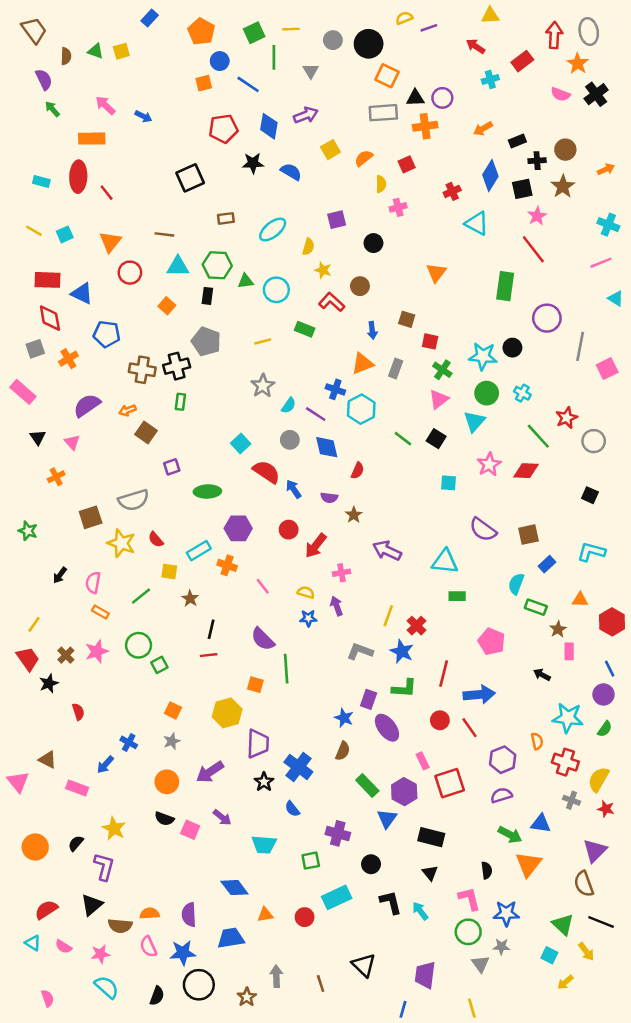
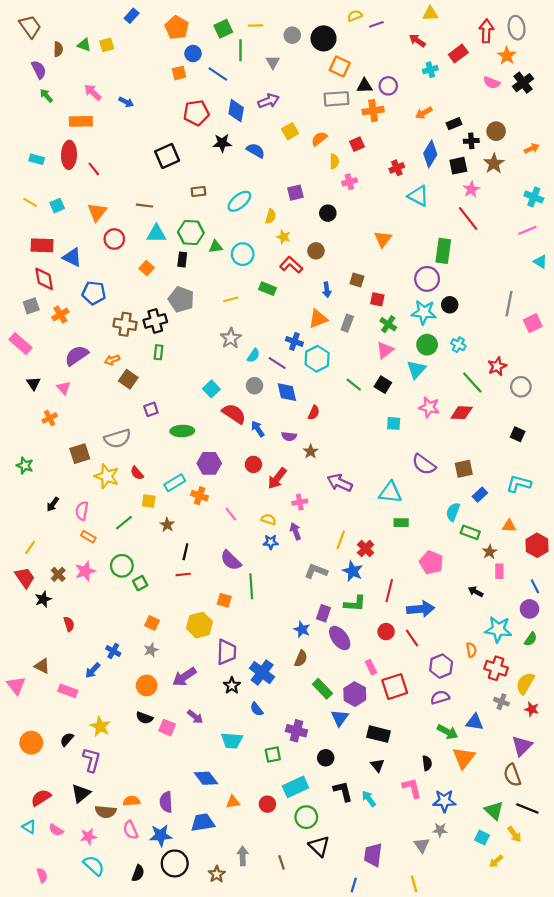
purple circle: (547, 318) -> (427, 279), moved
pink star: (489, 464) -> (429, 407), turned -30
green circle: (468, 932) -> (306, 817), moved

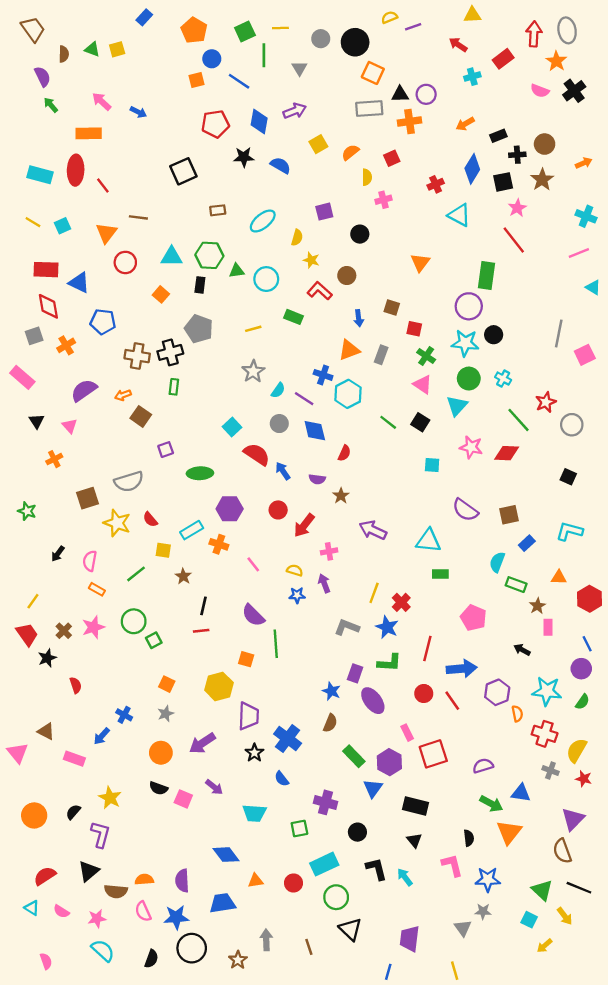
cyan rectangle: (37, 159) -> (40, 175), size x1.5
brown line: (144, 206) -> (138, 217), moved
pink triangle: (385, 350) -> (423, 384), turned -48
purple hexagon: (441, 666) -> (497, 692), moved

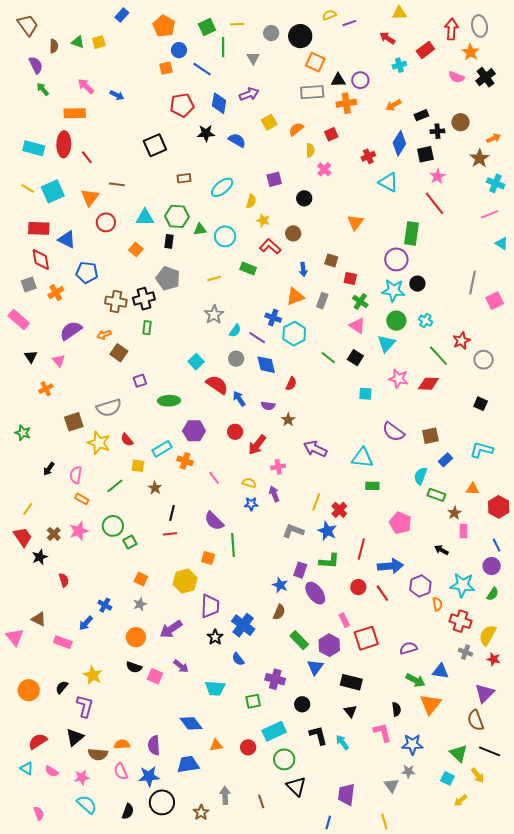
brown star: (542, 180) -> (480, 158), moved
pink cross: (383, 200) -> (324, 169), turned -32
cyan square: (63, 226) -> (53, 191), size x1.6

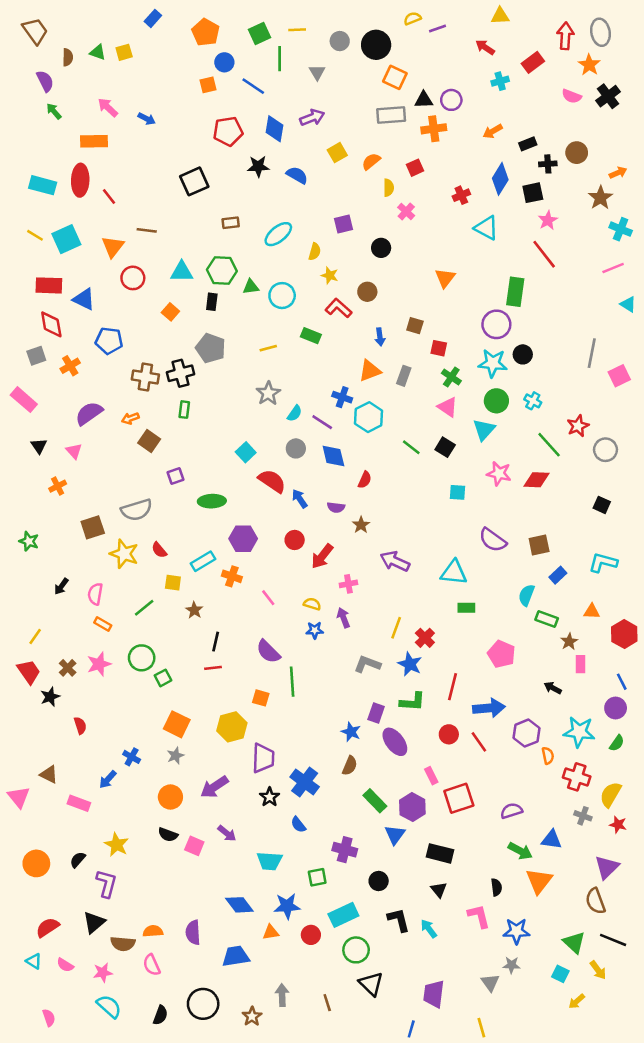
orange square: (141, 579) -> (177, 724), size x1.5
blue star: (149, 776) -> (287, 906), moved

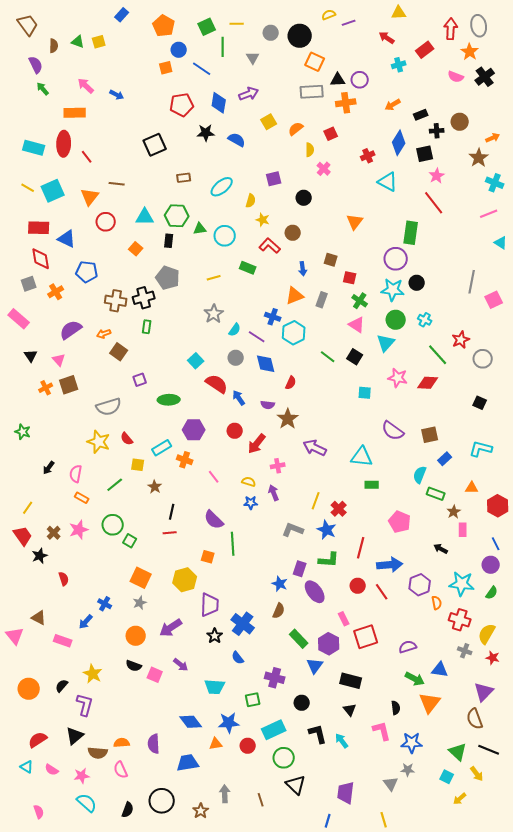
brown star: (361, 525) -> (288, 419), size x1.5
brown square: (93, 527) -> (69, 385), moved
green square: (163, 678) -> (130, 541), turned -32

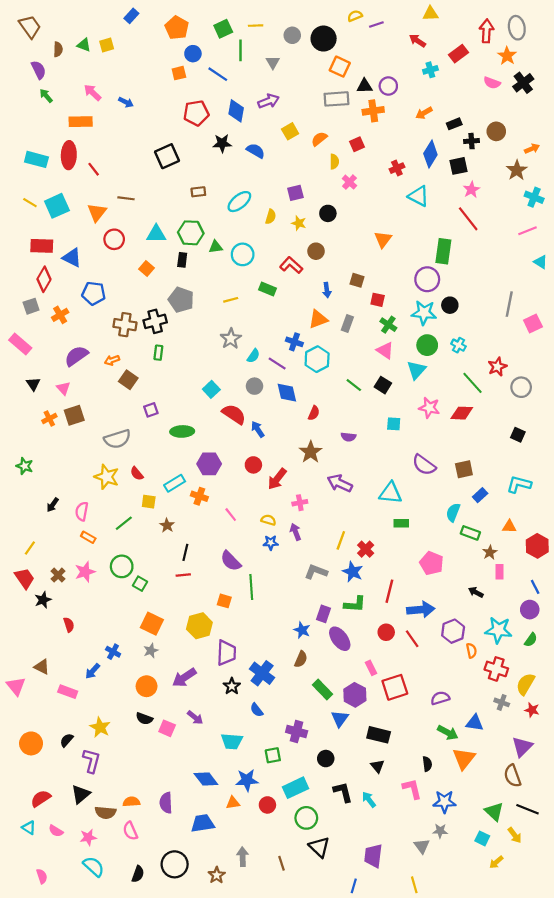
yellow star: (263, 220) -> (299, 223), moved
red diamond: (41, 259) -> (44, 279), turned 40
purple semicircle: (268, 405) -> (348, 437), moved

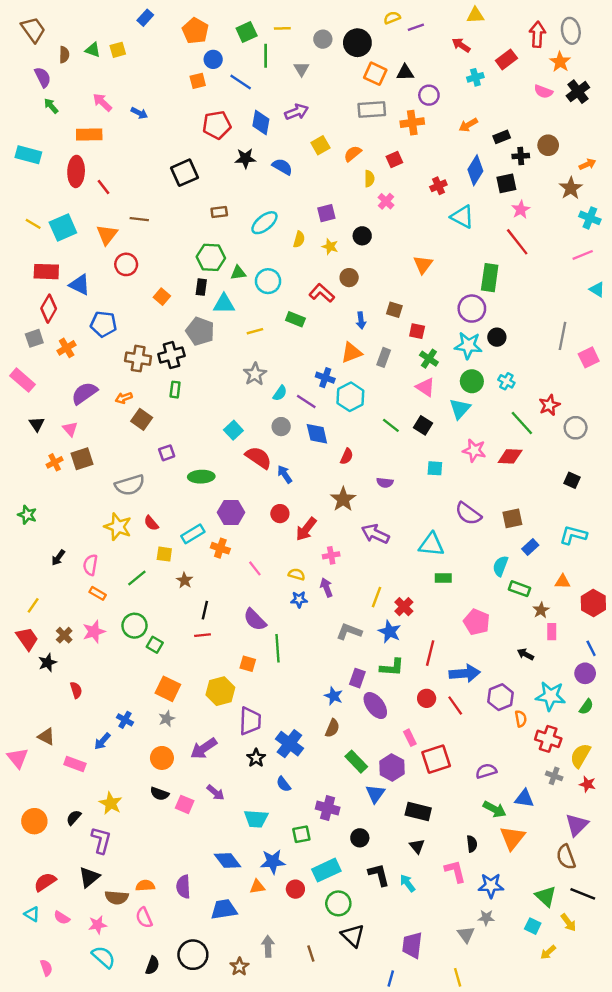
black triangle: (365, 86) -> (405, 73), moved
cyan rectangle: (36, 159) -> (28, 155), moved
cyan triangle: (156, 234) -> (224, 304), moved

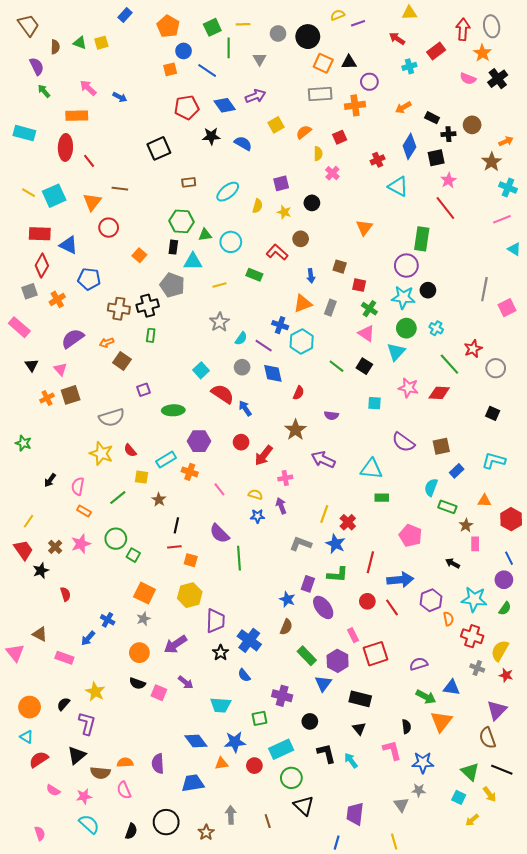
blue diamond: (261, 123) -> (225, 105), turned -45
black rectangle: (502, 137) -> (432, 118), turned 48
orange square: (248, 664) -> (191, 560), moved
cyan triangle: (32, 914) -> (26, 737), moved

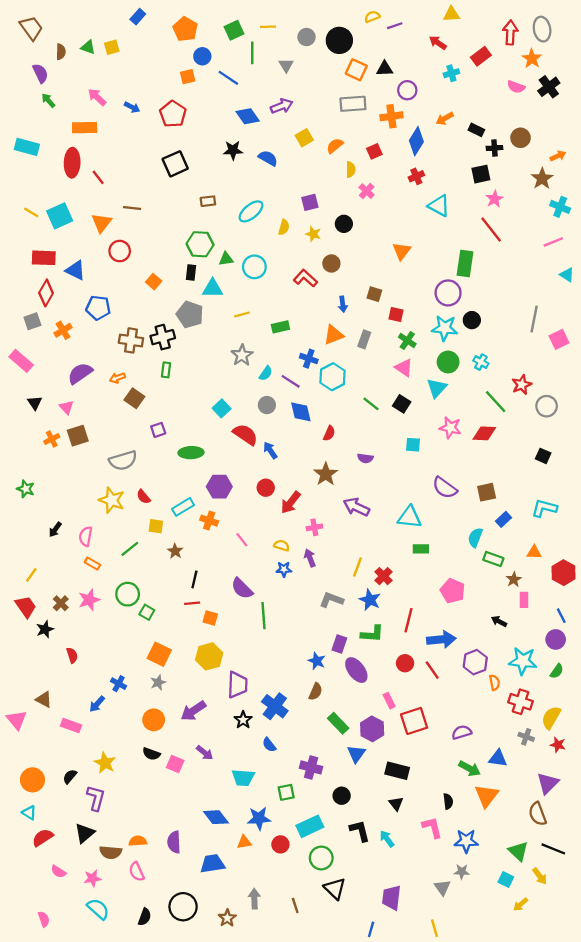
red pentagon: (187, 107) -> (173, 114), moved, turned -30
blue diamond: (409, 146) -> (416, 141), moved
green rectangle: (254, 275) -> (280, 327), moved, turned -35

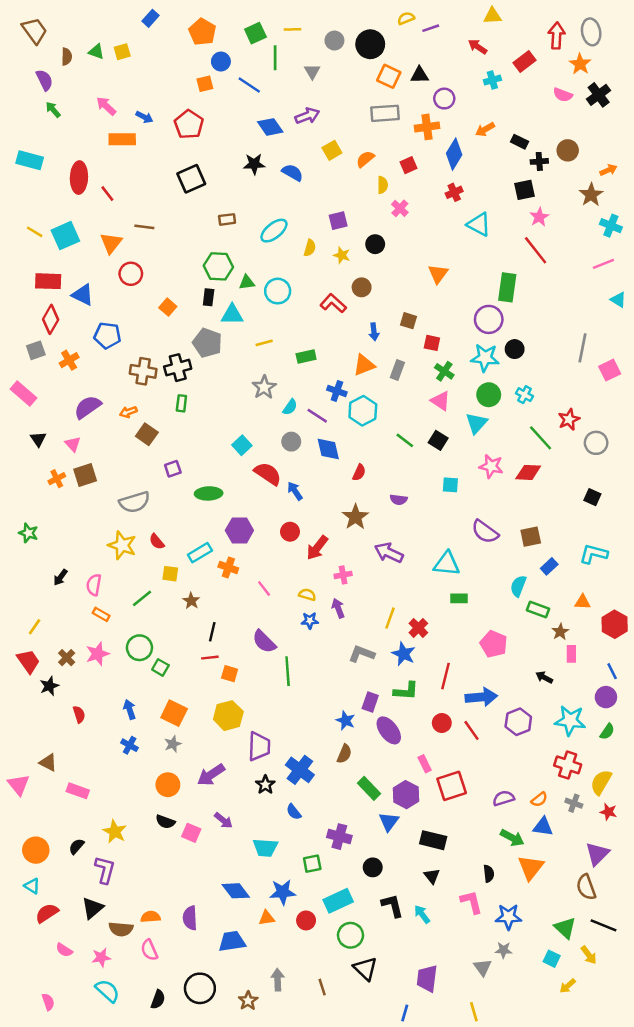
orange rectangle: (85, 128) -> (122, 139), moved
orange semicircle: (494, 682) -> (539, 800), moved, turned 63
blue arrow: (97, 704) -> (130, 709), moved, turned 120

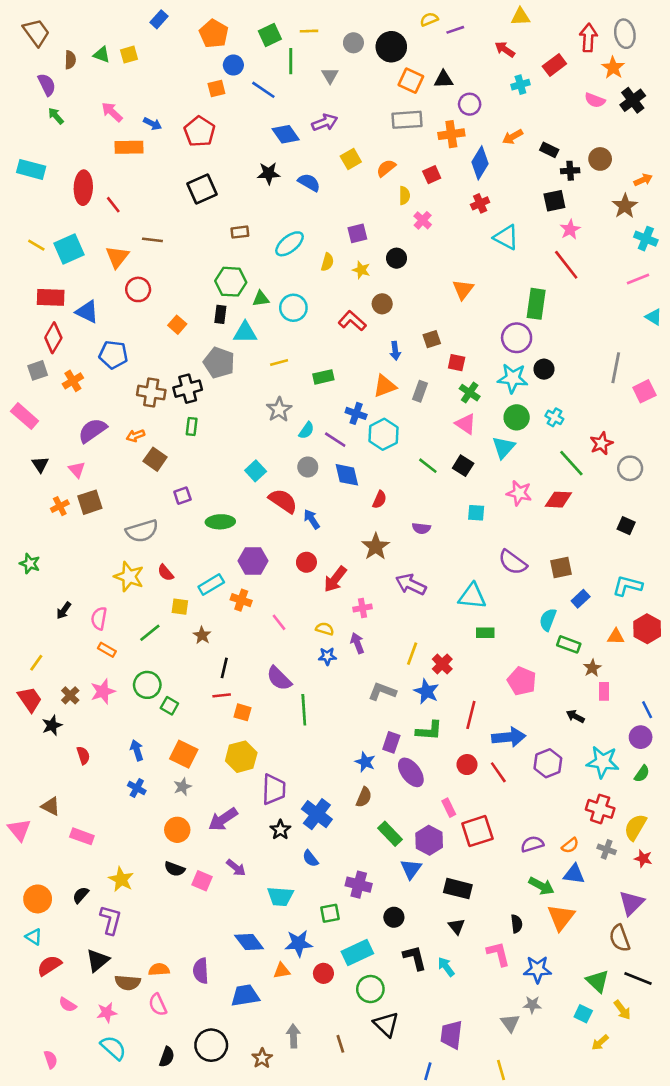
brown square: (408, 321) -> (432, 339), turned -35
red hexagon: (615, 624) -> (647, 629), moved

